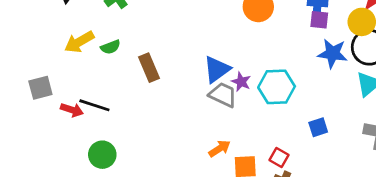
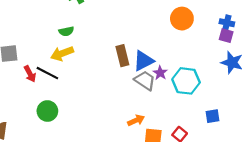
yellow arrow: (79, 42) -> (62, 53), moved
brown rectangle: (149, 68) -> (122, 56), moved
red arrow: (72, 110) -> (30, 74), turned 35

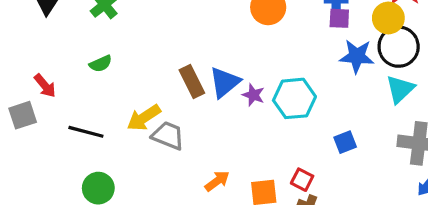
yellow arrow: (62, 53) -> (144, 118), moved
red arrow: (30, 74) -> (45, 86), moved
gray trapezoid: (145, 80) -> (168, 136), moved
orange arrow: (136, 120) -> (217, 181), moved

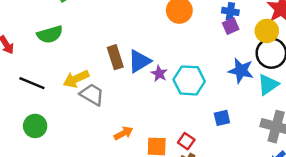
purple square: (339, 18) -> (231, 26), turned -35
blue star: (357, 56) -> (241, 71), moved
green semicircle: (101, 64) -> (50, 34), size x1.5

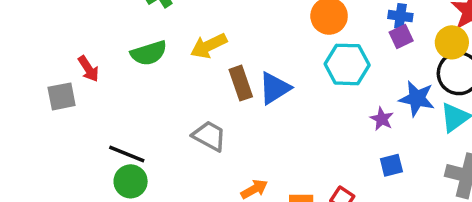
purple star: (159, 74) -> (382, 119), moved
yellow arrow: (76, 79) -> (209, 46), moved
cyan hexagon: (189, 80) -> (347, 64), moved
black line: (32, 83) -> (127, 154), moved

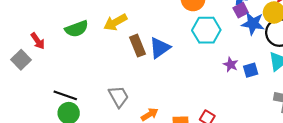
gray square: (62, 96) -> (21, 60), turned -30
blue star: (417, 98) -> (253, 24), moved
gray trapezoid: (209, 136) -> (119, 97), moved, turned 35
blue square: (391, 165) -> (251, 70), moved

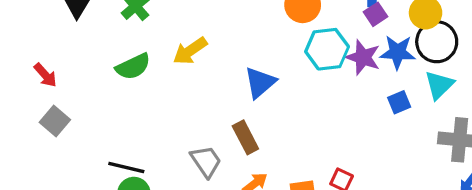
blue star: (253, 24) -> (398, 52), moved
red arrow: (38, 41) -> (45, 75), moved
brown rectangle: (138, 46) -> (245, 137), moved
purple star: (231, 65) -> (363, 57), moved, size x1.5

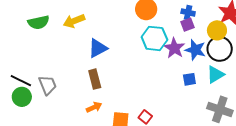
blue triangle: (260, 82) -> (98, 48), moved
gray trapezoid: (206, 161) -> (48, 85), moved

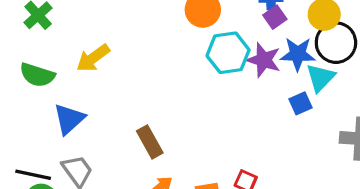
green semicircle: (39, 22) -> (37, 75), turned 45
blue triangle: (98, 48) -> (69, 119), moved
cyan triangle: (215, 75) -> (320, 78), moved

